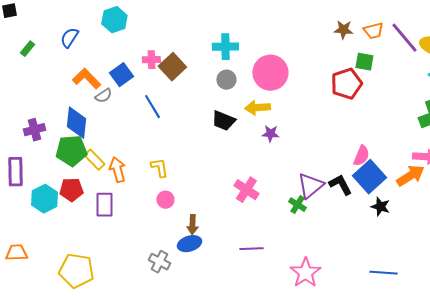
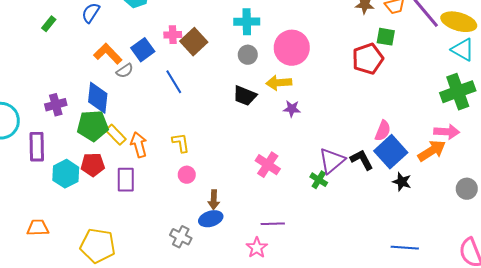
pink star: (305, 273) -> (257, 248), moved, size x0.7

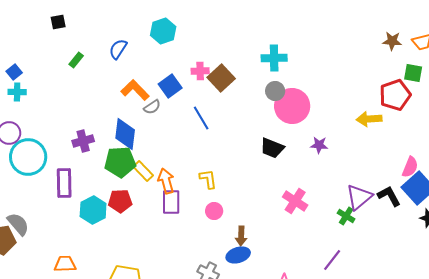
pink circle: (292, 48) -> (292, 106), moved
yellow arrow: (279, 83) -> (369, 119), moved
black trapezoid: (245, 96) -> (272, 148), moved
purple rectangle: (126, 180) -> (171, 202), moved
purple line: (273, 224) -> (332, 260), moved, turned -50

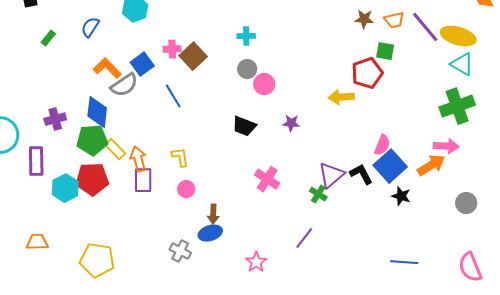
cyan cross: (274, 58) -> (246, 36), size x0.7
pink circle: (292, 106) -> (264, 84), size x0.6
gray semicircle: (152, 107) -> (124, 85), size x1.6
red pentagon: (120, 201) -> (92, 179), size x1.4

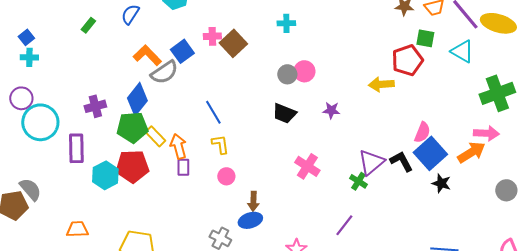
cyan triangle: (462, 64) -> (462, 51), moved
gray circle: (247, 69) -> (287, 74), moved
blue line: (173, 96) -> (213, 112), moved
blue diamond: (97, 112) -> (137, 99), turned 32
purple rectangle: (143, 180) -> (183, 167), size x0.7

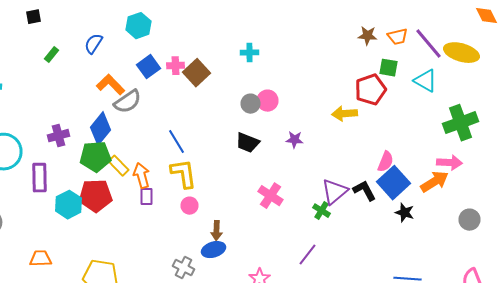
blue square: (182, 51) -> (148, 67), moved
yellow L-shape: (220, 144) -> (184, 174), size x1.5

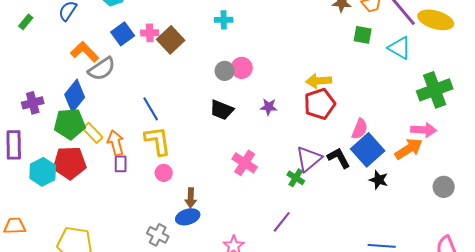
red pentagon: (370, 90) -> (320, 104), moved

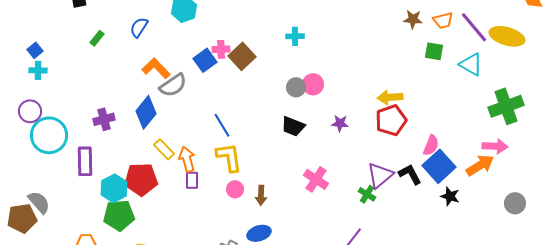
blue square: (123, 34) -> (205, 60), moved
green pentagon: (70, 124) -> (119, 215), moved
brown arrow: (191, 198) -> (261, 195), moved

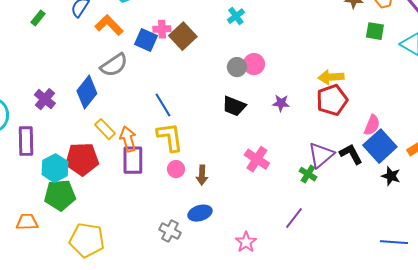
cyan cross: (295, 36) -> (236, 16), turned -36
blue square: (205, 60) -> (146, 40), turned -30
orange L-shape: (156, 68) -> (109, 25), moved
purple cross: (104, 119) -> (45, 99), turned -35
purple rectangle: (192, 180) -> (133, 160), size x1.6

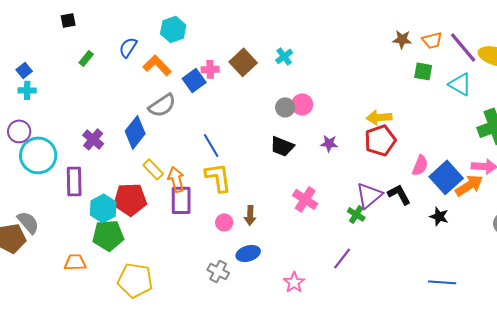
brown square: (183, 36) -> (243, 62), moved
blue square: (146, 40) -> (194, 80), turned 30
blue square: (380, 146) -> (446, 177), moved
pink circle: (176, 169) -> (224, 222), moved

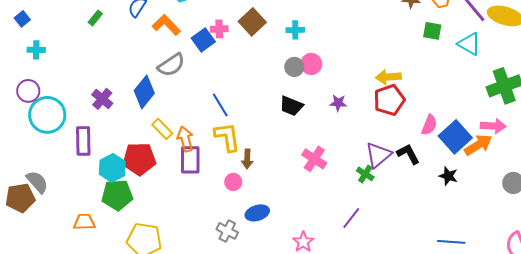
cyan cross: (284, 56) -> (295, 30), moved, turned 36
blue square: (24, 70) -> (22, 19), moved
brown arrow: (250, 215) -> (247, 159), moved

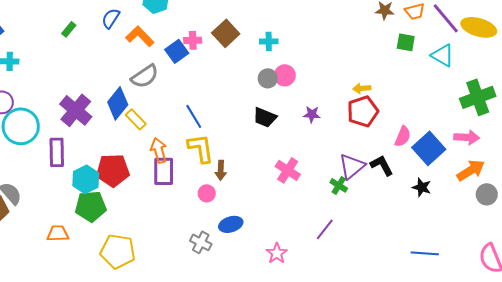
yellow arrow: (388, 77) -> (362, 88), size x0.7
purple cross: (102, 99) -> (76, 110), size x1.5
yellow rectangle: (162, 129) -> (136, 119), moved
orange arrow: (478, 145) -> (471, 170), moved

